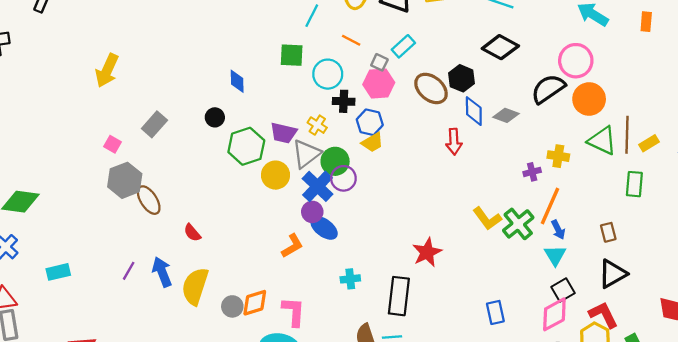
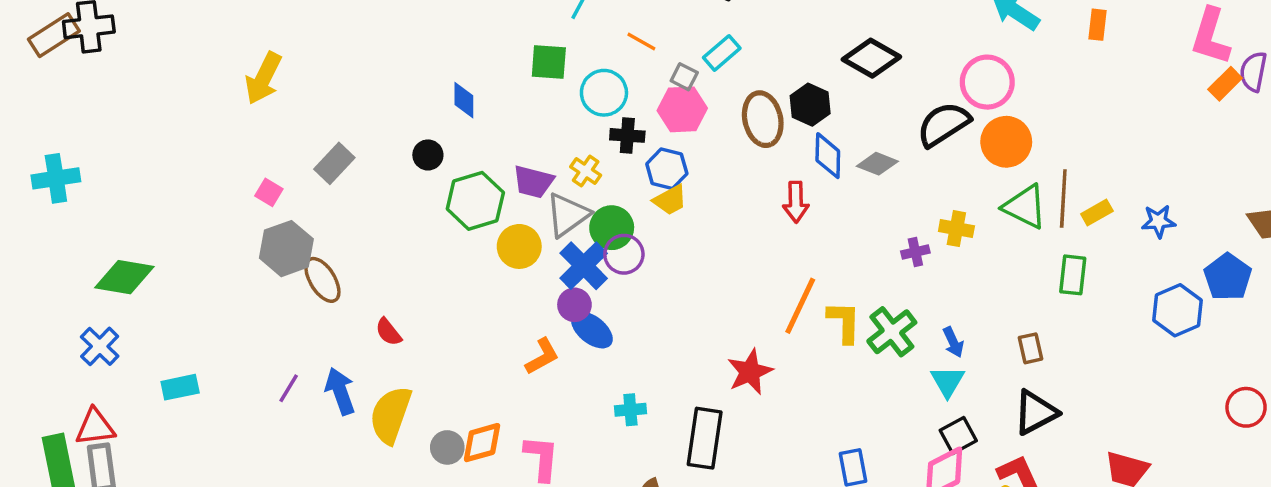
brown ellipse: (431, 88) -> (763, 119), turned 36
orange line: (550, 206) -> (800, 306), moved
yellow L-shape: (487, 219) -> (844, 322), turned -144

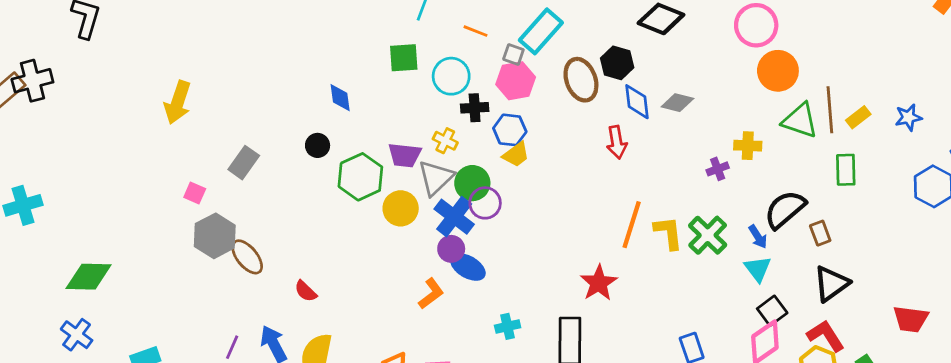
cyan rectangle: (722, 53) -> (541, 31), size x1.5
black semicircle: (943, 124) -> (785, 209), moved

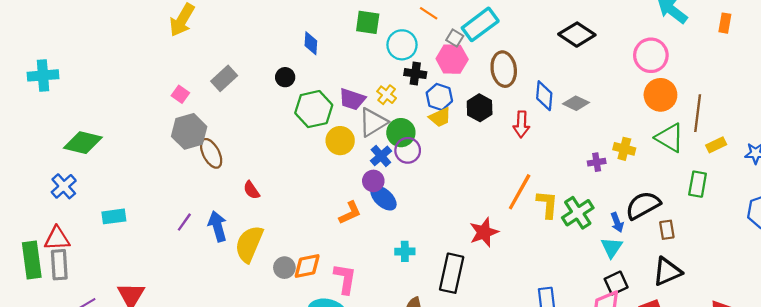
black hexagon: (617, 63) -> (480, 108), moved
brown line: (830, 110) -> (698, 113), moved
blue cross: (454, 217) -> (381, 156), size x0.7

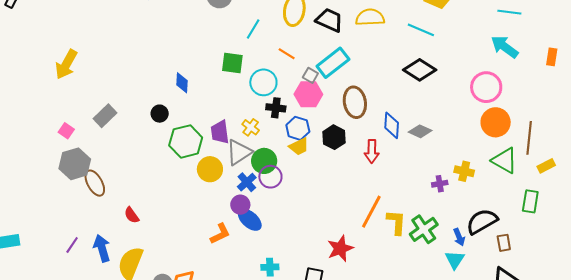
purple trapezoid: (352, 99) -> (220, 132), turned 65

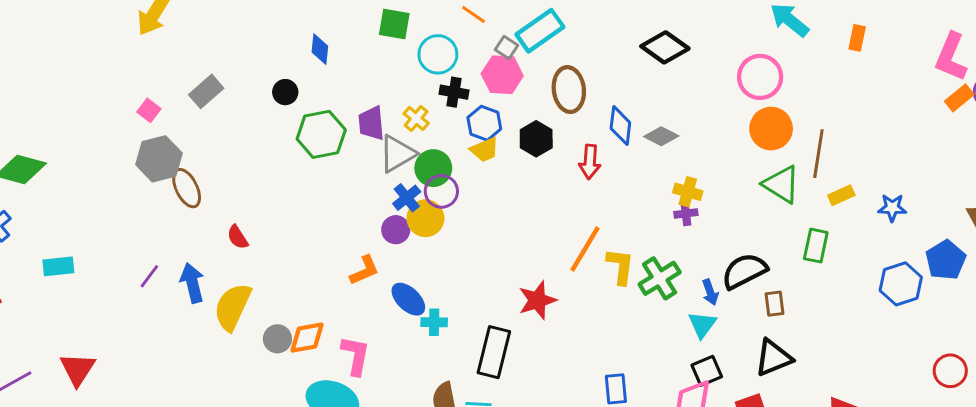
yellow circle: (210, 169) -> (425, 218), moved
yellow cross: (464, 171) -> (688, 192), moved
blue ellipse: (250, 220) -> (408, 299), moved

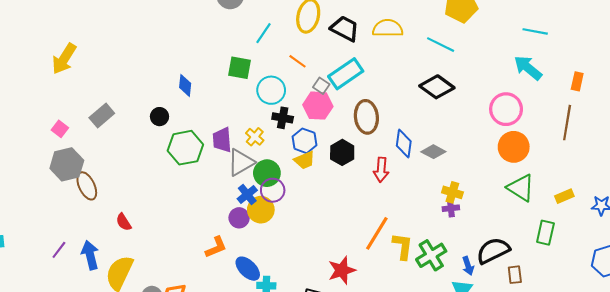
brown line: (818, 154) -> (567, 123), moved

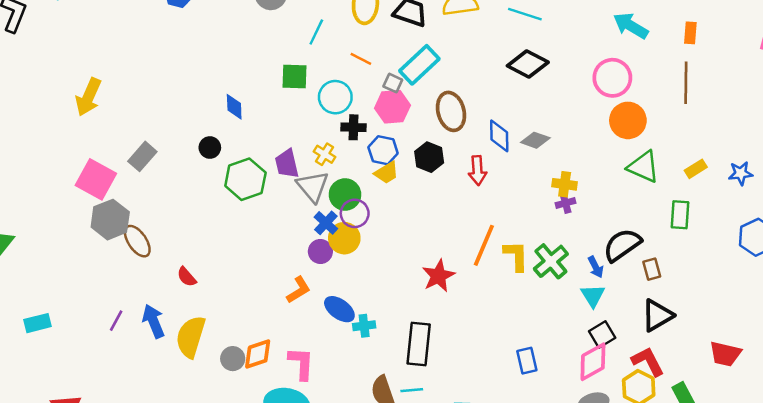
pink square: (60, 129) -> (96, 179), size x2.0
gray triangle: (241, 162) -> (313, 187), turned -32
red star: (342, 270) -> (438, 276), moved

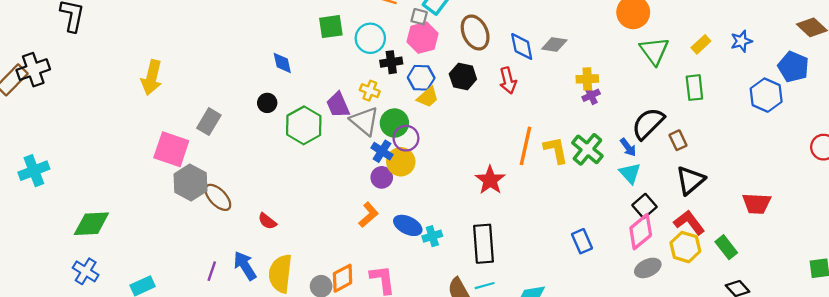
green triangle: (643, 167) -> (654, 51), turned 40

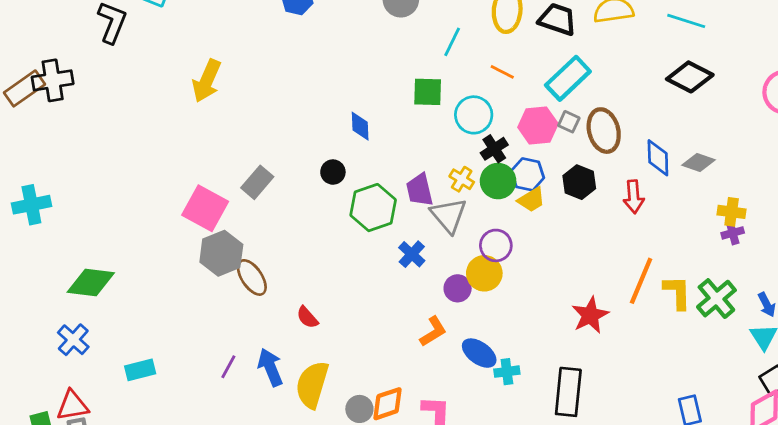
gray square: (419, 17) -> (569, 122), moved
black cross: (391, 62) -> (494, 149), turned -35
yellow arrow: (152, 77) -> (207, 81), moved
green circle: (394, 123) -> (498, 181), moved
blue cross: (382, 151) -> (412, 254), moved

